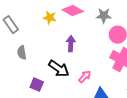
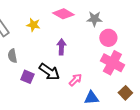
yellow star: (50, 18) -> (33, 25), moved
purple square: (37, 85) -> (27, 77), moved

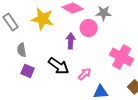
yellow star: (33, 25) -> (43, 19), size x1.6
pink circle: (108, 38) -> (89, 28), moved
purple square: (27, 77) -> (28, 71), moved

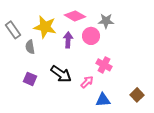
purple arrow: (71, 41) -> (68, 40), moved
gray semicircle: (22, 50) -> (30, 47), moved
pink cross: (122, 57) -> (104, 65), moved, size x0.7

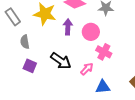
pink circle: (91, 36) -> (91, 32), moved
gray semicircle: (30, 47) -> (25, 42), moved

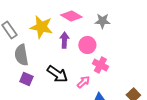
gray semicircle: (25, 42) -> (21, 55), size x1.5

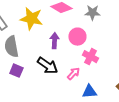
purple arrow: (64, 40) -> (54, 41), moved

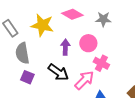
pink arrow: (73, 74) -> (84, 80), size x1.5

